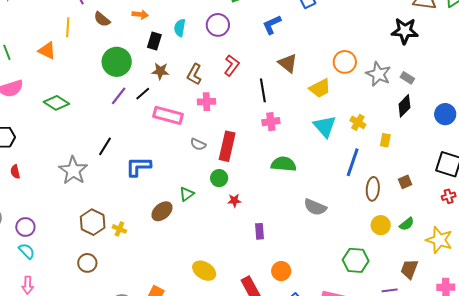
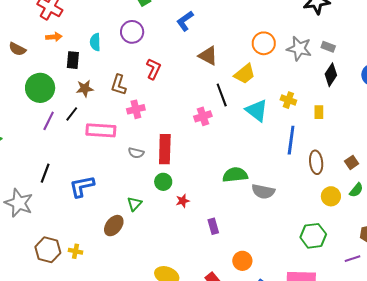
black line: (263, 90) -> (222, 95), moved
green semicircle: (284, 164) -> (235, 175), moved
brown square: (405, 182) -> (352, 162), moved

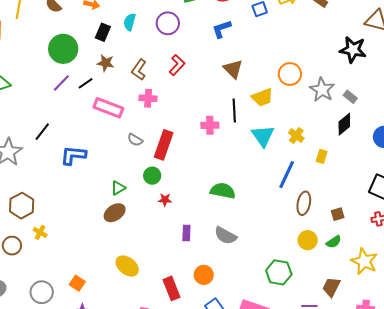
gray semicircle: (263, 191) -> (225, 236), moved
brown ellipse: (114, 226) -> (115, 213), moved
yellow cross: (75, 251) -> (40, 232), moved

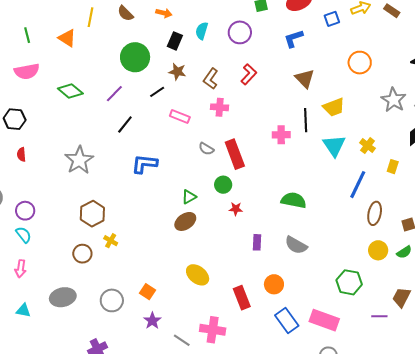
orange circle: (290, 74) -> (360, 63), moved
purple line: (61, 83) -> (114, 94), moved
pink rectangle: (108, 108) -> (180, 117), size x0.7
black line: (42, 132) -> (125, 124), moved
red rectangle: (164, 145) -> (235, 154), turned -40

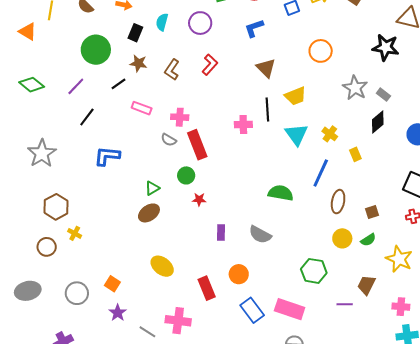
pink cross: (220, 107) -> (180, 117), moved
yellow rectangle: (393, 167) -> (355, 154), turned -40
green semicircle: (294, 200) -> (281, 193), moved

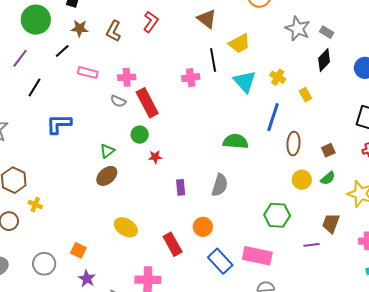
gray semicircle: (260, 235) -> (220, 185), turned -95

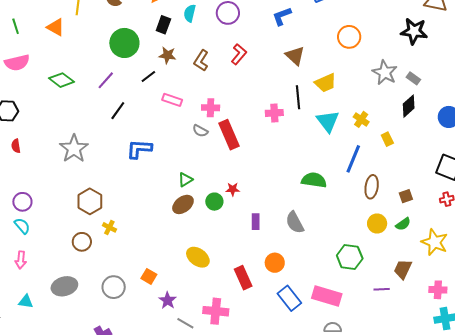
green circle: (140, 135) -> (214, 202), moved
gray semicircle: (220, 185) -> (295, 222), turned 130
purple star: (87, 279) -> (168, 300), moved

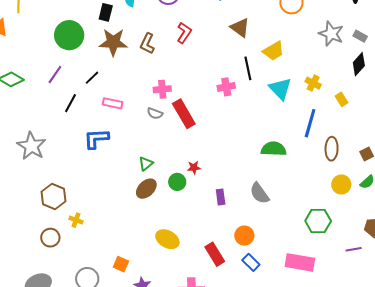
brown star: (167, 55) -> (113, 42), size x1.6
black line: (148, 76) -> (92, 78), moved
pink rectangle: (172, 100) -> (113, 103), moved
blue rectangle: (289, 298) -> (251, 262), moved, size x0.7

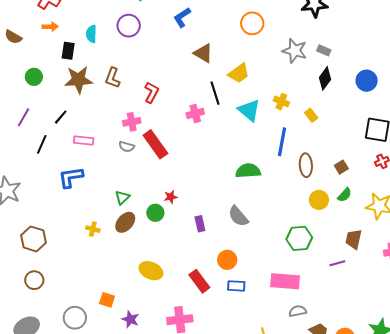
red L-shape: (184, 33) -> (151, 92), moved
green circle: (69, 35) -> (34, 77), size x0.6
yellow cross: (76, 220) -> (93, 229), moved
blue rectangle: (251, 262) -> (236, 286), turned -36

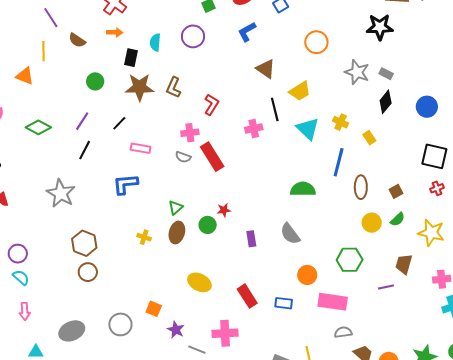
black line: (42, 144) -> (85, 150), moved
brown ellipse: (125, 222) -> (177, 233), turned -30
orange circle: (227, 260) -> (307, 275), moved
brown circle: (34, 280) -> (88, 272), moved

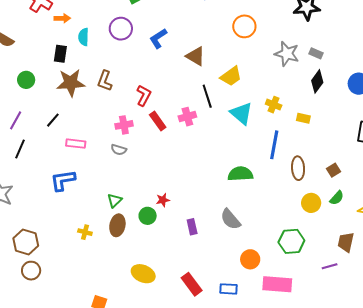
orange arrow: (115, 32) -> (62, 18), moved
blue L-shape: (247, 32) -> (158, 38), moved
yellow rectangle: (369, 138) -> (303, 118), turned -40
red rectangle: (212, 157) -> (158, 121), moved, size x0.7

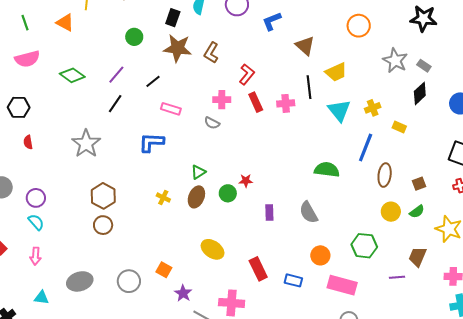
yellow cross: (274, 105) -> (373, 108), turned 35

